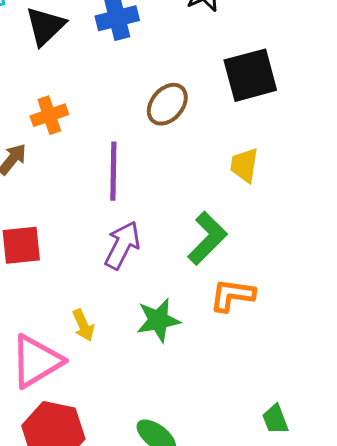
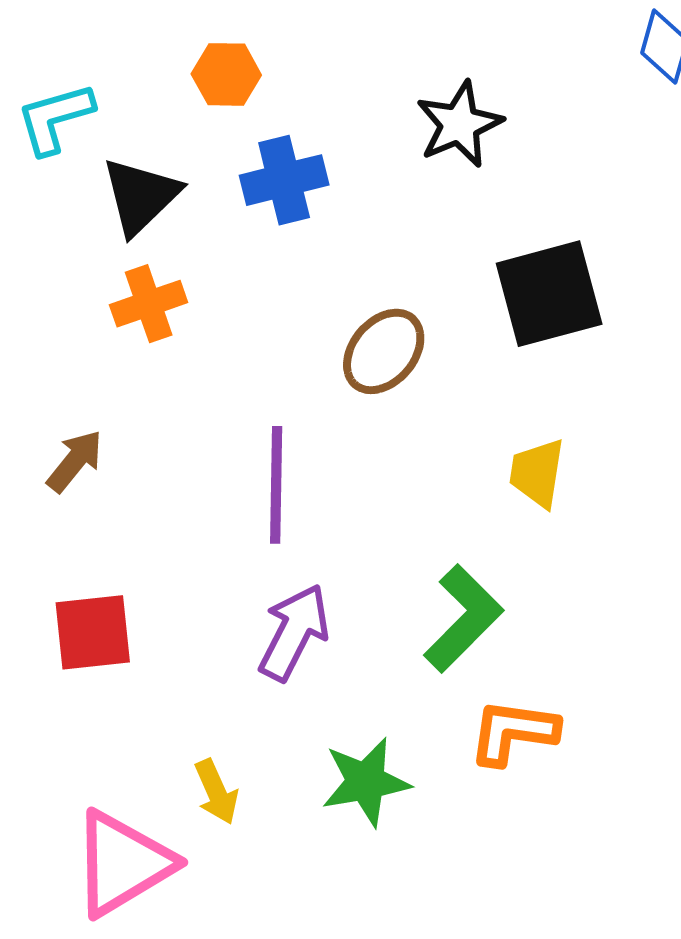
orange cross: (49, 115) -> (149, 304), moved

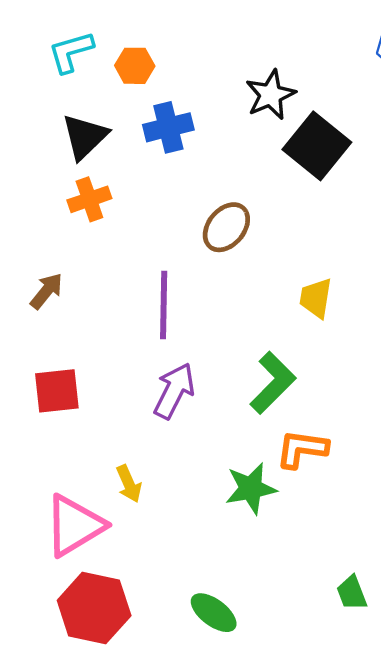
cyan L-shape: (55, 118) -> (71, 52), moved
black square: (549, 294) -> (317, 146), moved, turned -36
green star: (366, 782) -> (251, 488), moved

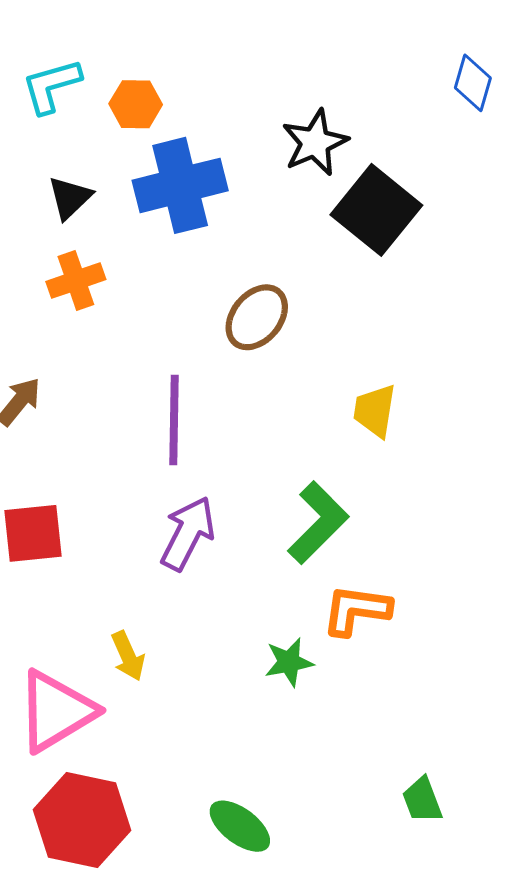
blue cross: (168, 127) -> (180, 185), size x1.4
black triangle: (85, 137) -> (70, 198), size x0.7
green star: (251, 488) -> (289, 662), size x0.7

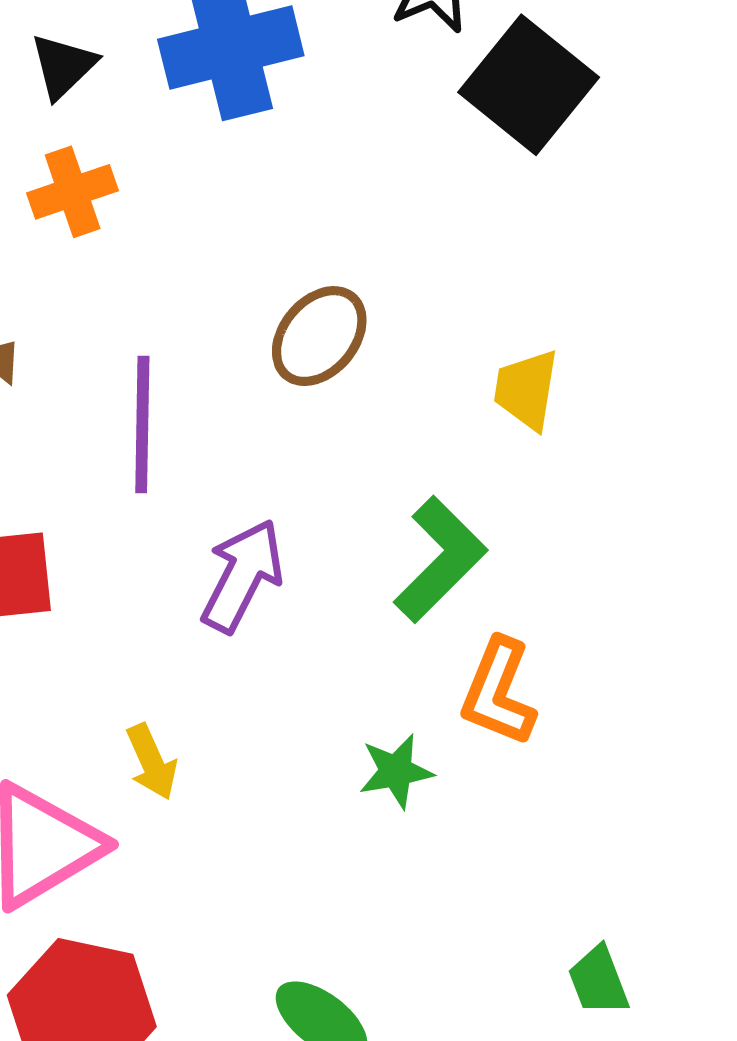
brown ellipse: (257, 317) -> (319, 336), moved
purple line: (174, 420) -> (142, 424), moved
orange L-shape: (356, 610) -> (498, 692), turned -76

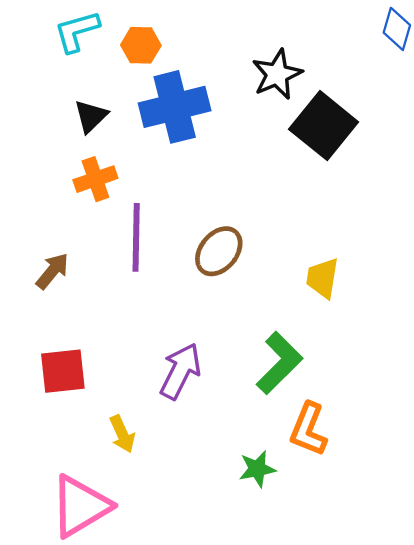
purple line: (142, 424) -> (136, 237), moved
yellow arrow: (152, 762) -> (122, 434), moved

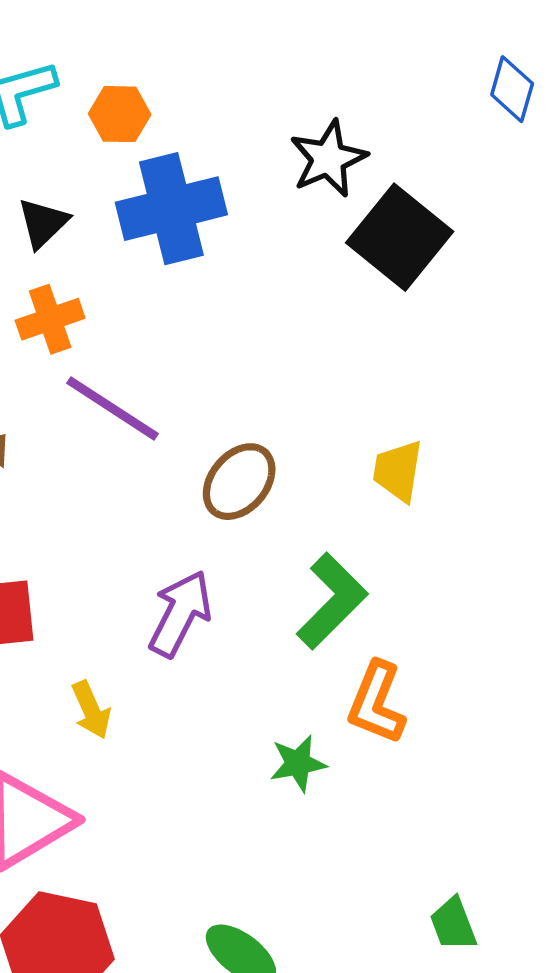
purple line: (136, 237) -> (112, 408), turned -58
brown ellipse: (219, 251) -> (239, 482), moved

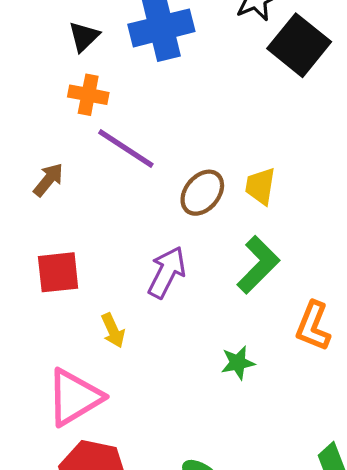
orange cross: (50, 319) -> (88, 95), turned 30
yellow trapezoid: (398, 471) -> (260, 186), moved
orange L-shape: (377, 703) -> (313, 326), moved

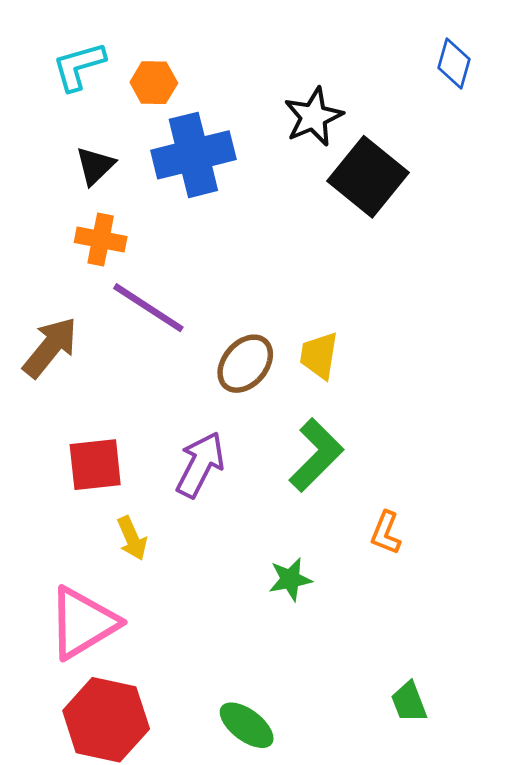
brown arrow: (48, 180) -> (50, 347), size x1.4
red square: (58, 272) -> (95, 465), moved
orange L-shape: (313, 326) -> (386, 533), size x0.7

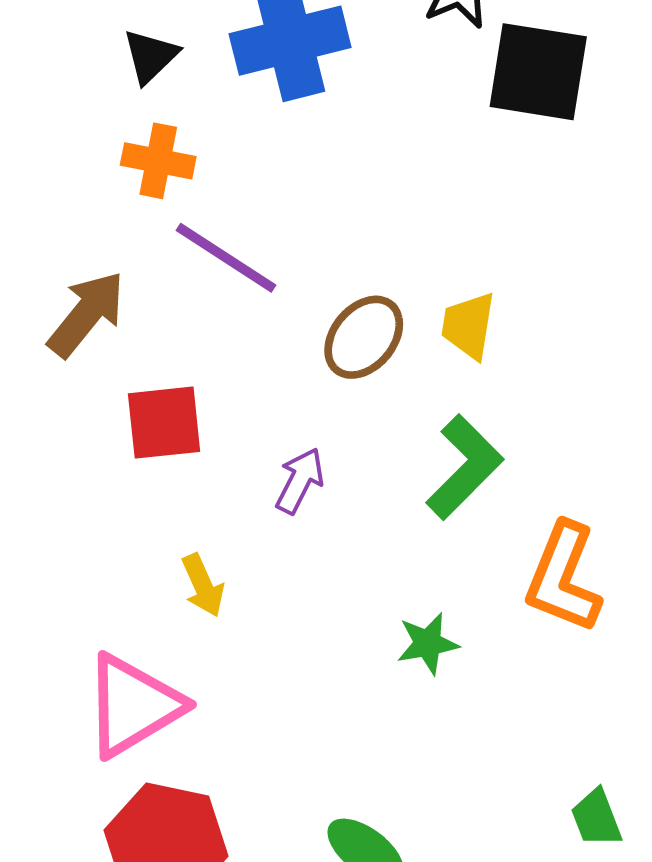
black square: (368, 177) -> (538, 72), turned -30
red square: (95, 465) -> (164, 423), moved
purple arrow: (200, 465) -> (300, 481), size x0.7
orange L-shape: (386, 533) -> (563, 578), size x1.8

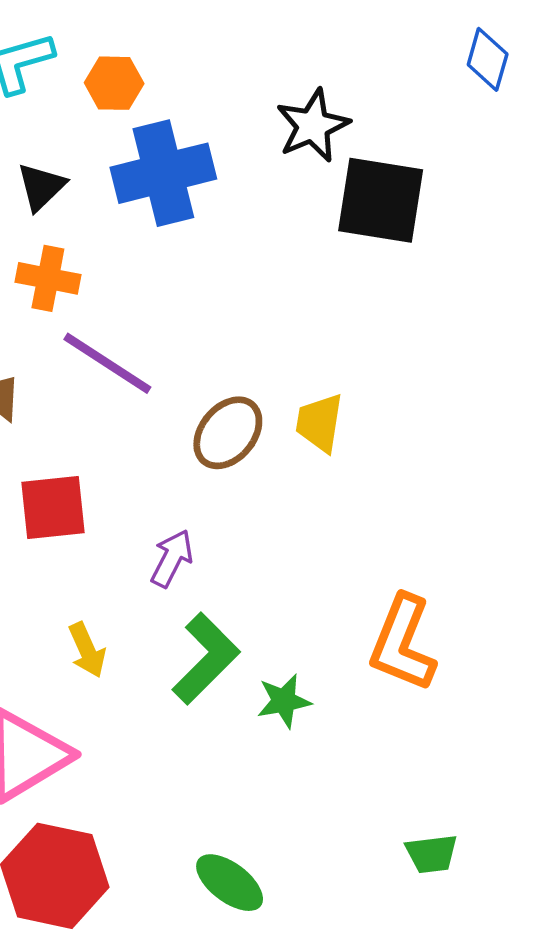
green L-shape: (465, 467) -> (206, 659), moved
green trapezoid: (596, 818) -> (432, 854), turned -76

